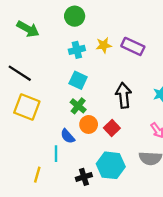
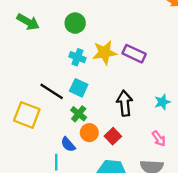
green arrow: (28, 29) -> (28, 22), moved
yellow star: (104, 45) -> (105, 53), size x1.5
cyan cross: (77, 50) -> (77, 57), turned 35
black line: (20, 73) -> (52, 91), moved

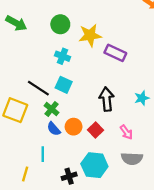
yellow star: (105, 53) -> (90, 35), moved
green cross: (79, 114) -> (52, 109), moved
pink arrow: (159, 139) -> (126, 132), moved
blue semicircle: (68, 144) -> (54, 129), moved

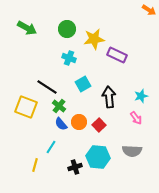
cyan square: (64, 85) -> (83, 84), moved, turned 35
pink arrow: (126, 132) -> (136, 118), moved
cyan line: (43, 154) -> (51, 147), turned 32

